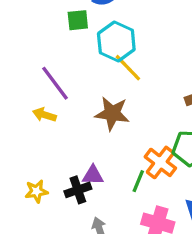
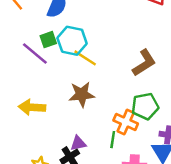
green square: (78, 20) -> (48, 40), moved
purple line: (55, 83) -> (35, 53), moved
yellow arrow: (44, 115) -> (32, 107), size x1.5

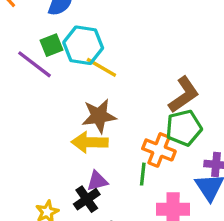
brown L-shape: (144, 63) -> (184, 95), moved
yellow arrow: (32, 107) -> (90, 142), moved

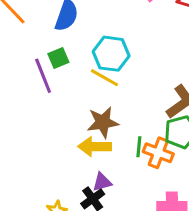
cyan hexagon: (83, 45) -> (111, 54), moved
purple line: (35, 64) -> (43, 76), turned 32
green line: (143, 174) -> (139, 147), moved

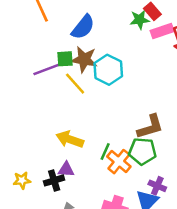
purple line: (43, 76) -> (48, 69), turned 72
yellow line: (104, 78) -> (75, 84), moved
brown star: (103, 122) -> (84, 59), moved

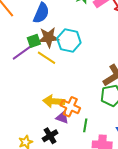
green line: (105, 152) -> (85, 125), moved
orange cross: (119, 162) -> (70, 107), moved
purple triangle: (66, 170) -> (62, 117), moved, turned 32

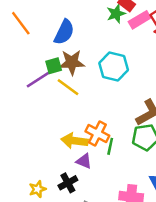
cyan hexagon: (69, 40) -> (114, 66), moved
orange cross: (70, 107) -> (97, 134), moved
green line: (85, 125) -> (110, 146), moved

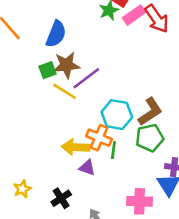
cyan hexagon: (114, 66) -> (117, 115), moved
purple line: (39, 79) -> (86, 78), moved
black cross: (68, 183) -> (61, 198), moved
yellow star: (38, 189) -> (22, 189), moved

